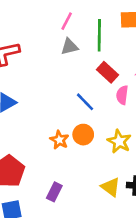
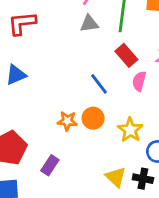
orange star: (59, 140) -> (67, 121), turned -30
purple rectangle: (54, 192) -> (50, 165), moved

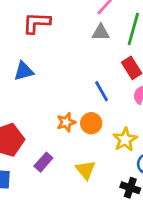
orange star: (67, 121) -> (66, 122), turned -30
yellow triangle: (116, 177) -> (86, 170), moved

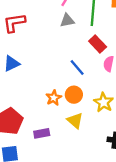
purple rectangle: (43, 162) -> (42, 133), turned 49
yellow triangle: (86, 170) -> (75, 121), moved

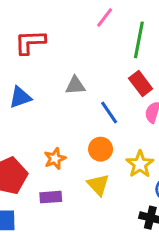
gray triangle: (67, 20) -> (75, 85), moved
orange star: (54, 98) -> (55, 159), moved

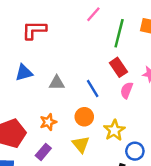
gray triangle: (75, 85) -> (57, 83), moved
purple rectangle: (51, 197) -> (43, 152), turned -49

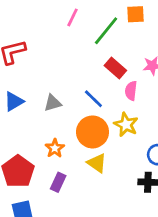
green line: (119, 33) -> (106, 31), turned 40
orange circle: (84, 117) -> (93, 132), size x1.5
yellow star: (114, 130) -> (126, 125), moved

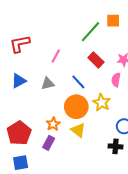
pink line: (72, 17) -> (56, 56), moved
pink semicircle: (131, 91) -> (116, 80), moved
orange star: (55, 148) -> (53, 124), moved

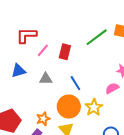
pink line: (56, 56) -> (43, 50), moved
red rectangle: (96, 60) -> (65, 52), moved, turned 49
pink semicircle: (116, 80) -> (112, 88), turned 40

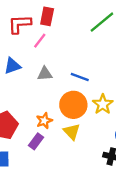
red rectangle: (65, 52) -> (47, 16), moved
blue line: (75, 83) -> (80, 77), turned -35

